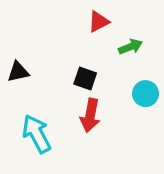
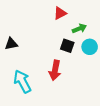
black square: (85, 79) -> (67, 46), moved
cyan circle: (146, 94) -> (90, 47), moved

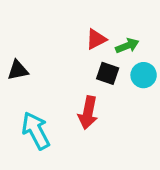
red triangle: (60, 13) -> (96, 39), moved

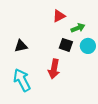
red triangle: (96, 39) -> (59, 16), moved
black triangle: (18, 70) -> (21, 46), moved

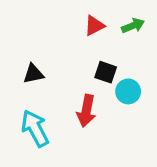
green arrow: (78, 28) -> (133, 26), moved
cyan circle: (88, 46) -> (128, 91), moved

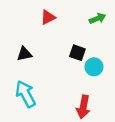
red triangle: (94, 26) -> (48, 17), moved
red arrow: (86, 111) -> (83, 107), moved

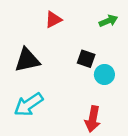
black triangle: (24, 54) -> (27, 60), size x1.5
cyan arrow: (26, 94) -> (29, 105), turned -96

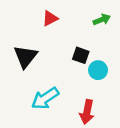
black triangle: (27, 60) -> (25, 57), turned -40
cyan arrow: (29, 105) -> (45, 98), moved

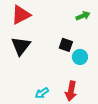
red triangle: (50, 18) -> (21, 15), moved, size x1.5
cyan arrow: (45, 98) -> (42, 93), moved, size x0.6

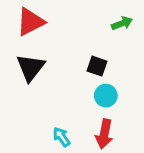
cyan circle: (80, 57) -> (106, 96), moved
cyan arrow: (42, 93) -> (62, 137), turned 88

